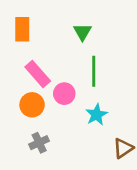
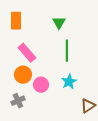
pink circle: (64, 94) -> (41, 85), moved
gray cross: (39, 143) -> (18, 101), moved

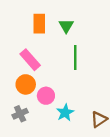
orange rectangle: (16, 21) -> (39, 24), moved
cyan star: (69, 82) -> (65, 113), moved

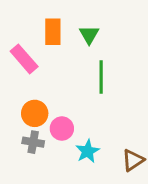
pink rectangle: (30, 60) -> (24, 59), moved
gray cross: (20, 114) -> (33, 142), moved, turned 35

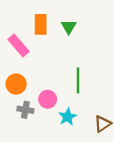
green line: (101, 77) -> (78, 81), moved
orange circle: (35, 113) -> (16, 84), moved

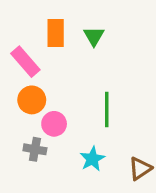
orange circle: (16, 84) -> (32, 100), moved
pink circle: (48, 99) -> (54, 124), moved

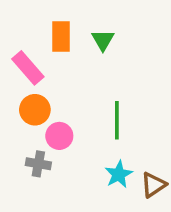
cyan star: (92, 159) -> (119, 174), moved

